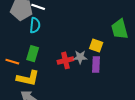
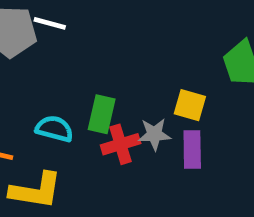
cyan semicircle: (35, 25) -> (54, 129), moved, turned -77
green rectangle: (33, 54) -> (102, 114), moved

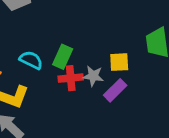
yellow square: (190, 105) -> (119, 62), turned -30
purple rectangle: (192, 150) -> (115, 90), turned 35

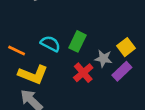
yellow square: (119, 62) -> (126, 47), turned -36
red cross: (71, 78) -> (83, 73), moved, turned -36

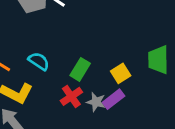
green rectangle: (77, 41) -> (80, 69), moved
gray star: (103, 59) -> (96, 102), moved

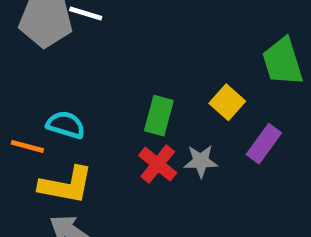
cyan semicircle: (39, 61) -> (66, 125), moved
purple rectangle: (113, 99) -> (264, 144), moved

